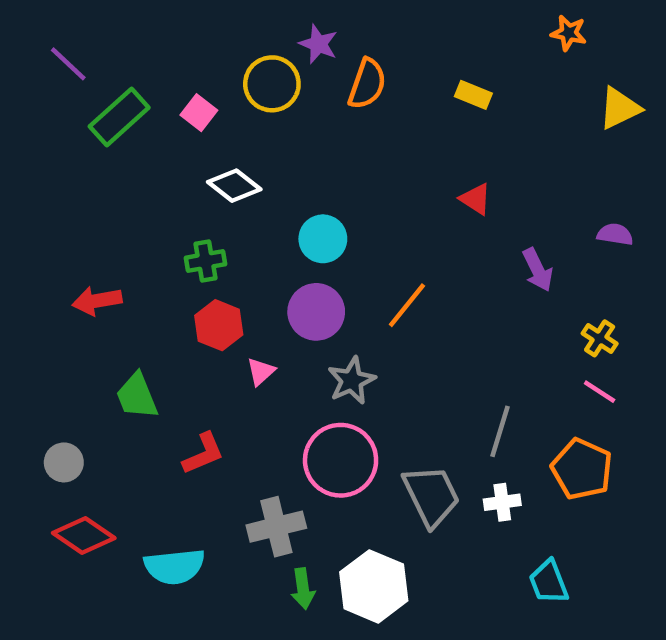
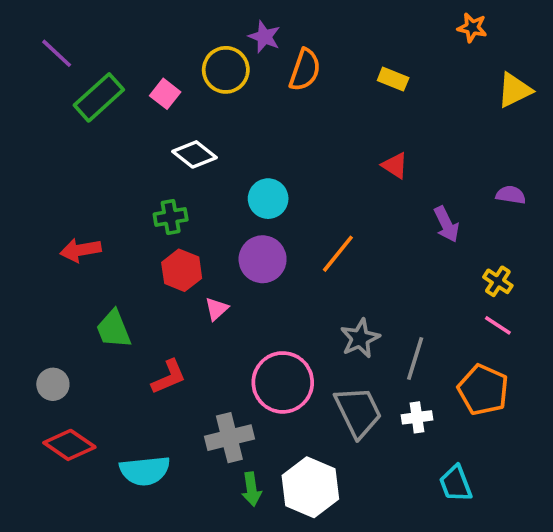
gray star: (352, 381) -> (360, 338), moved

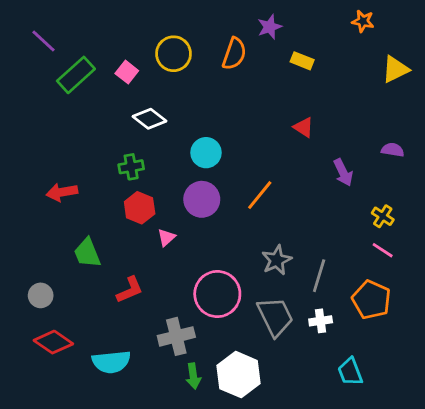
purple star: (264, 37) -> (270, 27), moved, turned 30

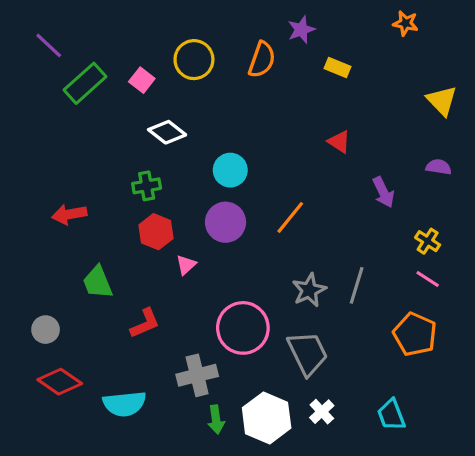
yellow triangle: (395, 69) -> (442, 101), moved, turned -48
gray line: (319, 276) -> (357, 285), moved
white cross: (321, 321) -> (322, 412), moved, turned -35

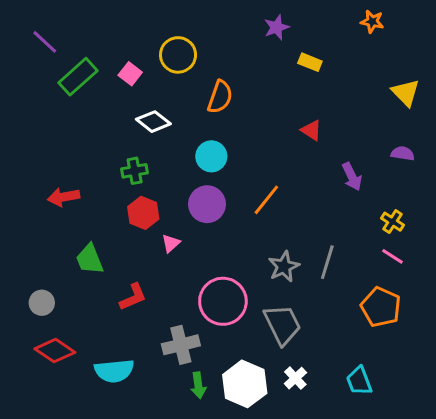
orange semicircle: (262, 60) -> (220, 97), moved

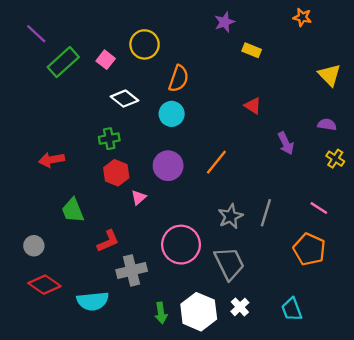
cyan circle: (211, 156) -> (172, 114), moved
yellow cross: (393, 222) -> (335, 159), moved
gray cross: (181, 345) -> (132, 270), moved

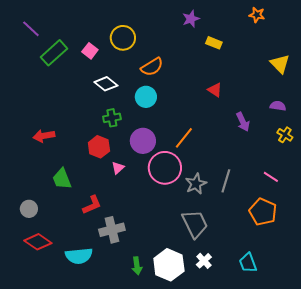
orange semicircle: (179, 79) -> (152, 67), turned 40
green cross: (109, 139) -> (112, 118), moved
pink circle: (181, 245) -> (165, 168), moved

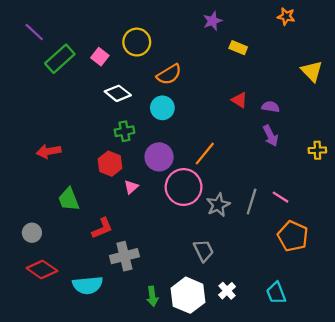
purple semicircle: (278, 106) -> (271, 107), moved
yellow cross: (285, 135) -> (317, 150), turned -35
pink line: (271, 177) -> (281, 197), moved
gray trapezoid: (195, 224) -> (204, 251), moved, size x0.7

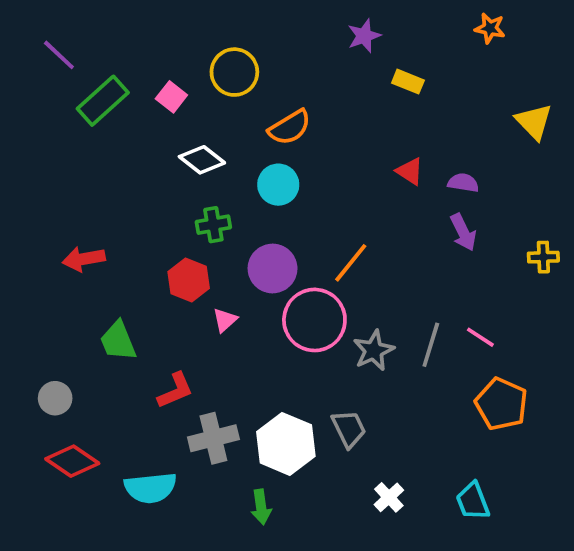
white hexagon: (188, 295) -> (286, 444), moved

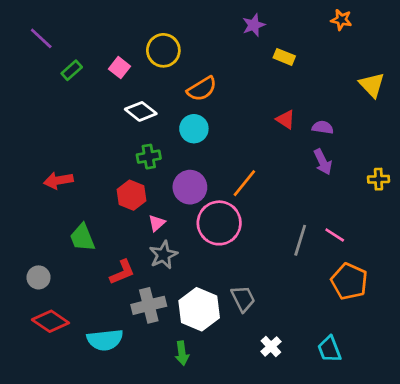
green rectangle: (103, 101) -> (72, 70), size x0.6
gray star: (374, 351) -> (163, 255), moved

